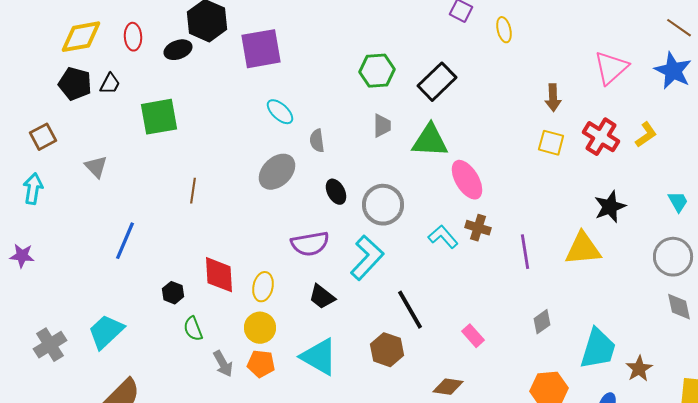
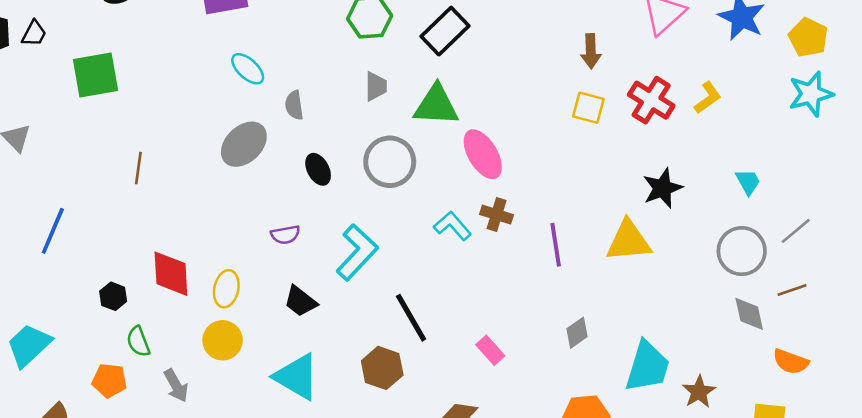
gray circle: (383, 205) -> (390, 162), moved
purple semicircle: (310, 244) -> (285, 235), size x0.6
orange pentagon: (261, 364) -> (109, 380), moved

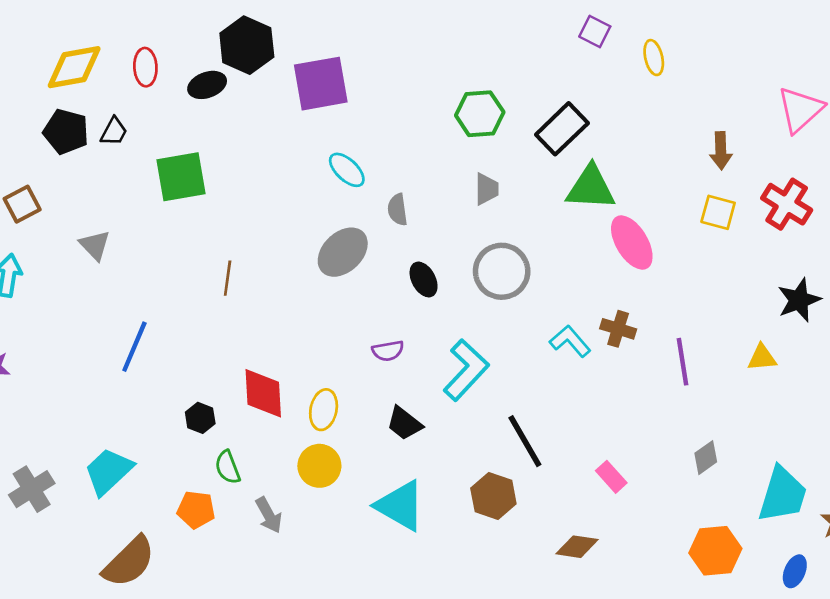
green triangle: (436, 105) -> (591, 188), moved
pink ellipse: (483, 154) -> (632, 243), moved
yellow triangle: (629, 241) -> (762, 358), size x0.6

